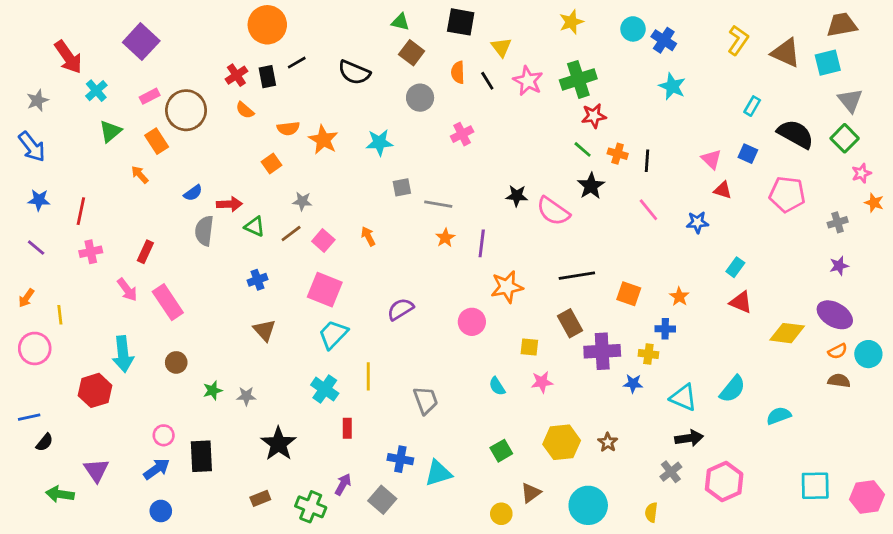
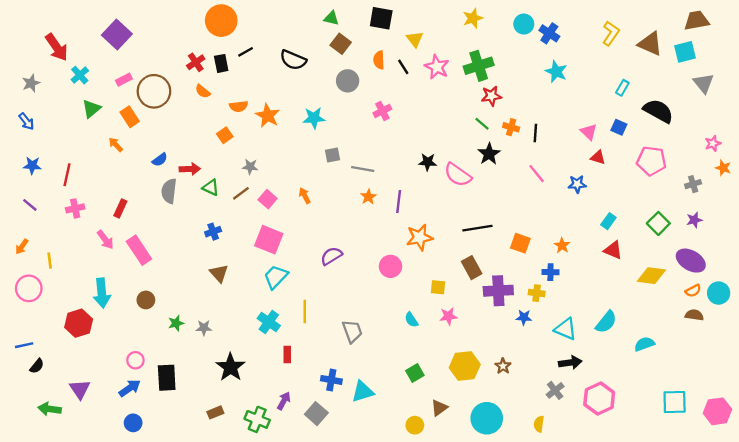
green square: (845, 138) -> (658, 223), moved
blue arrow: (32, 147) -> (26, 121), size x0.7

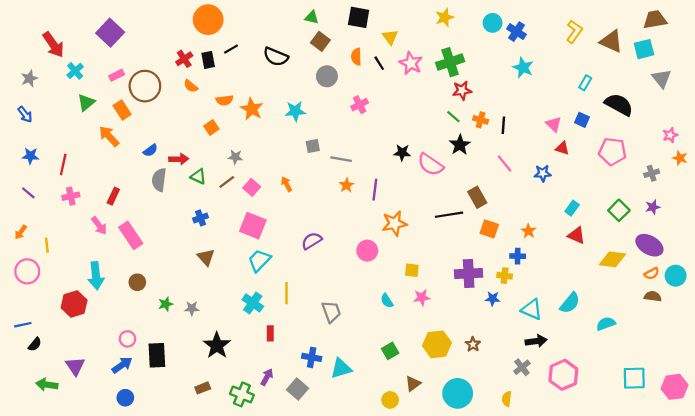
orange arrow: (116, 145) -> (109, 136), size x1.5
brown rectangle: (472, 268) -> (477, 197), moved

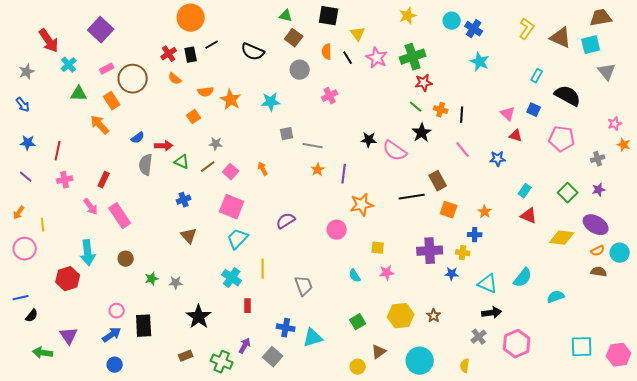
green triangle: (86, 102) -> (79, 94), turned 42

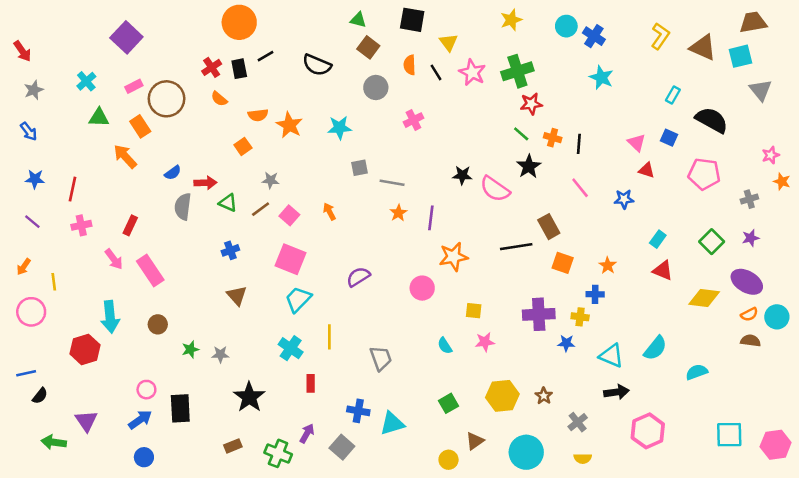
red arrow: (49, 41) -> (22, 51), moved, size x0.7
gray cross: (479, 337) -> (578, 422), moved
yellow semicircle: (465, 366) -> (583, 458), turned -96

